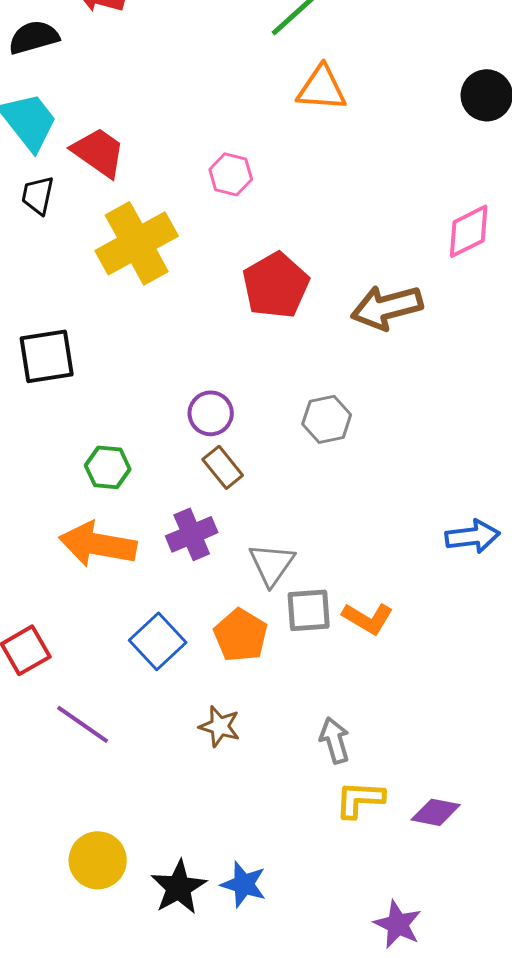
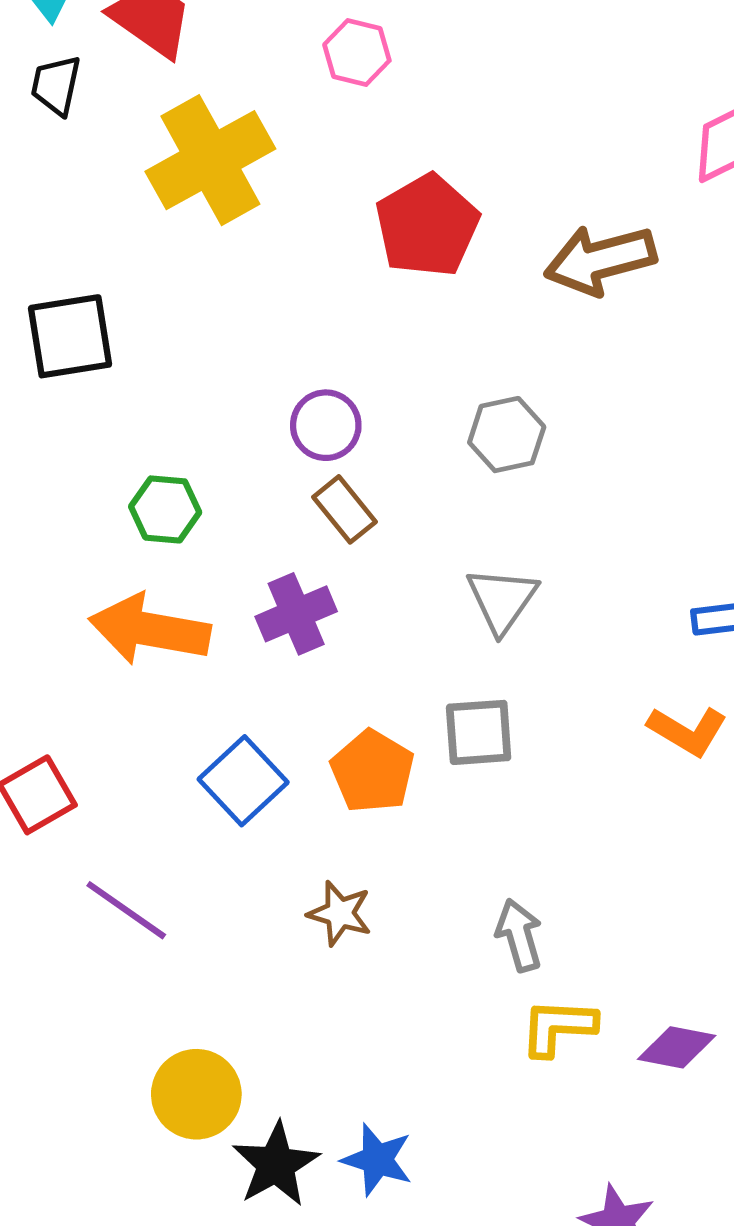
gray triangle: (272, 564) -> (502, 600), moved
orange L-shape: (368, 618) -> (688, 731), moved
yellow circle: (98, 860) -> (196, 1094), moved

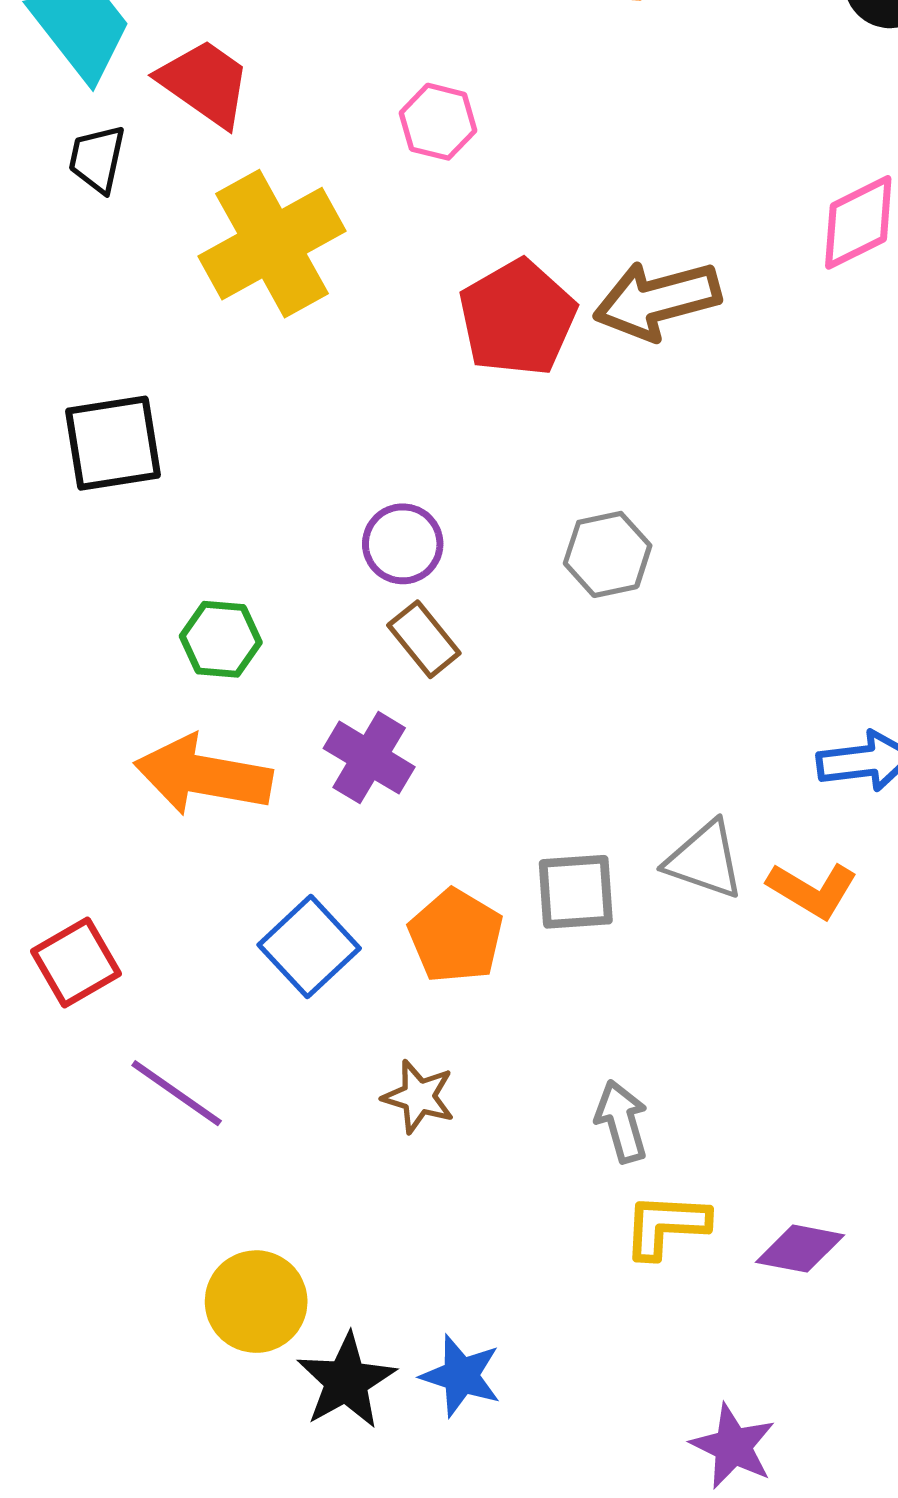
brown arrow: (600, 260) -> (657, 300), moved
gray triangle: (502, 600) -> (705, 860), moved, turned -46
purple cross: (296, 614) -> (369, 758), turned -36

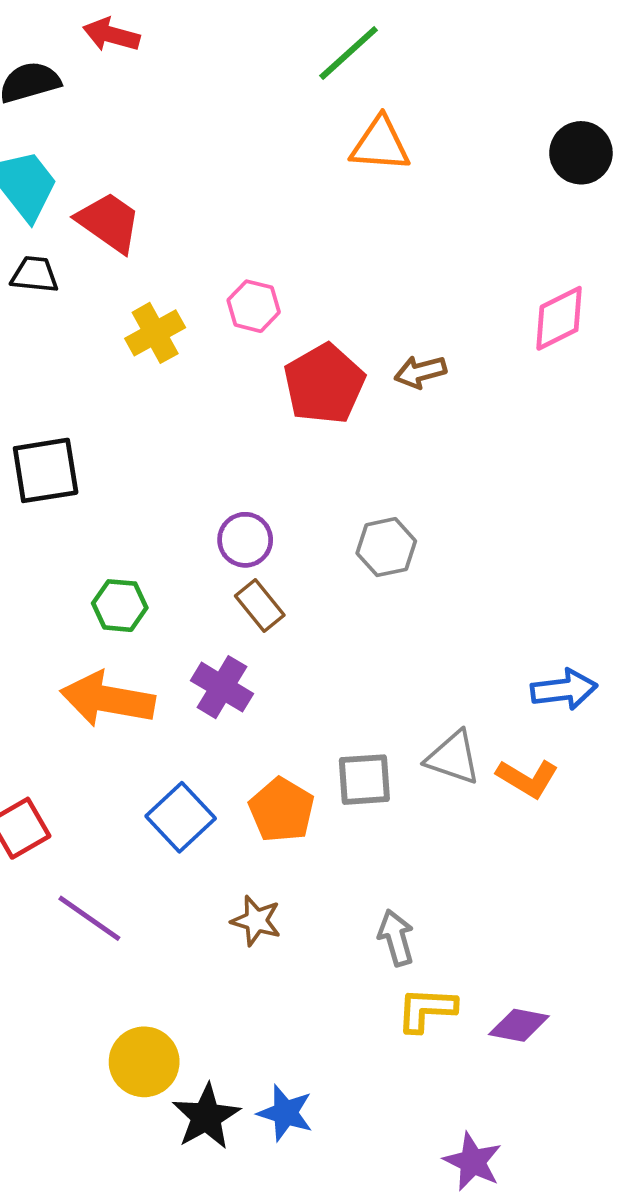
pink hexagon: (438, 122) -> (254, 306), moved
black trapezoid: (97, 159) -> (35, 275), turned 84
yellow cross: (272, 244) -> (155, 333), size x0.6
brown arrow: (657, 300) -> (420, 372), size x0.6

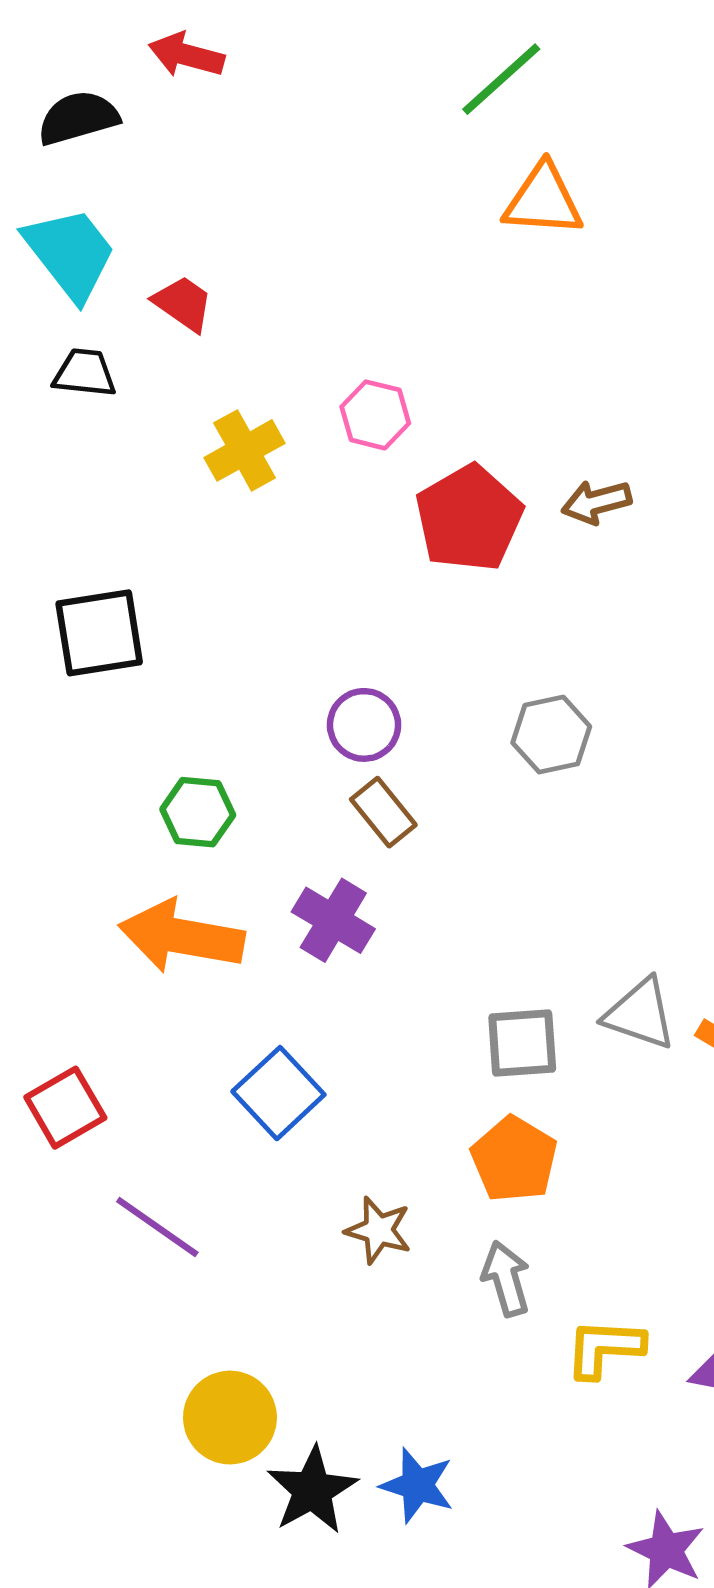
red trapezoid: (109, 222) -> (183, 304), size x0.7
orange pentagon: (282, 810) -> (514, 1159), moved
gray arrow: (396, 938) -> (506, 1279), moved

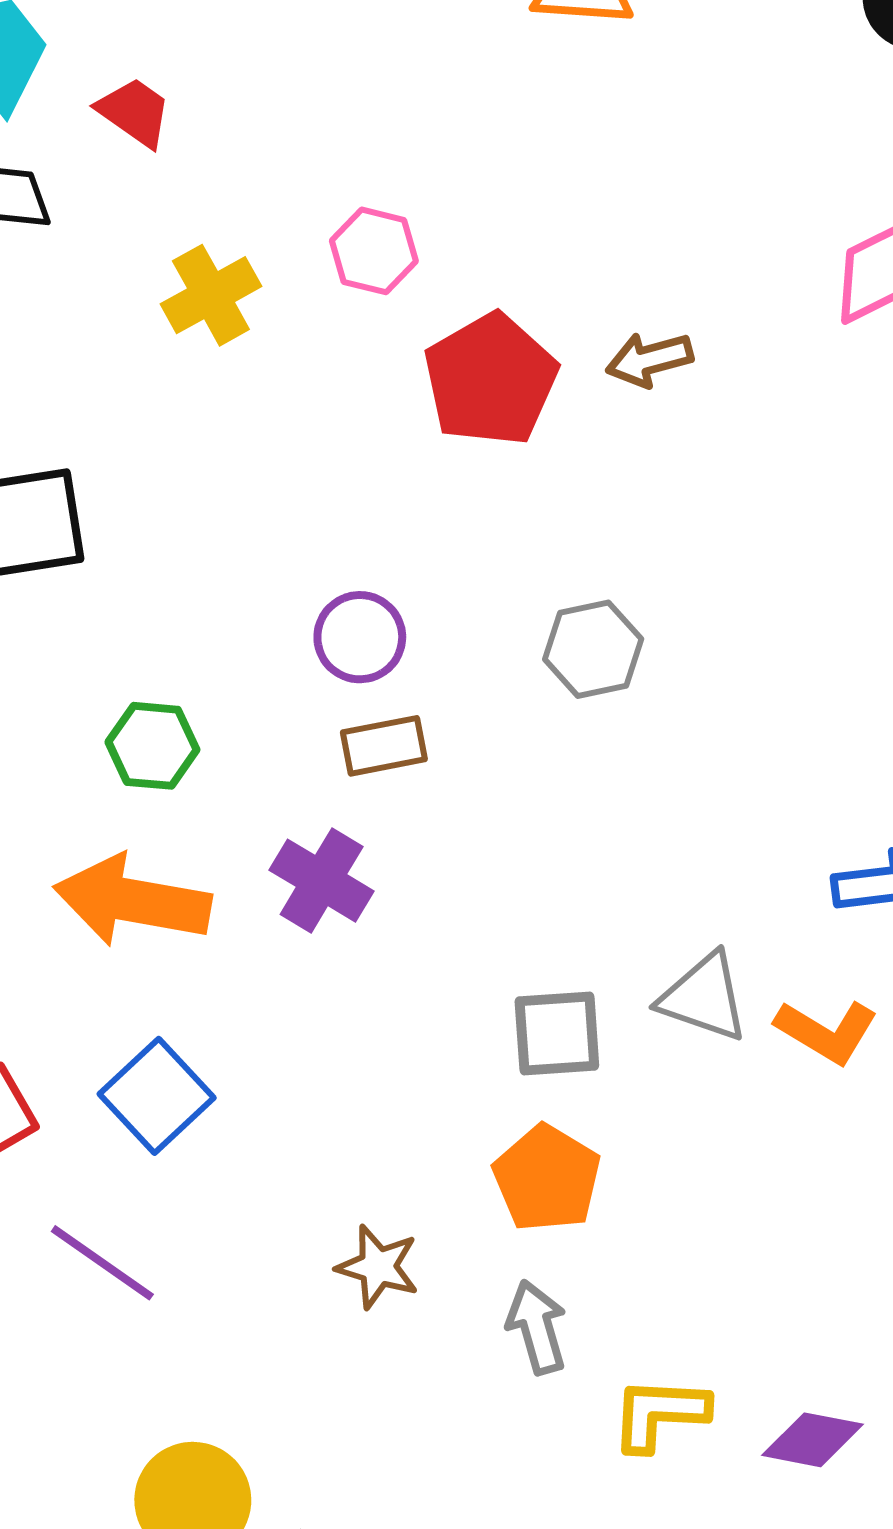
brown rectangle: (383, 812) -> (384, 746), turned -62
blue square: (278, 1093) -> (157, 1096), moved

